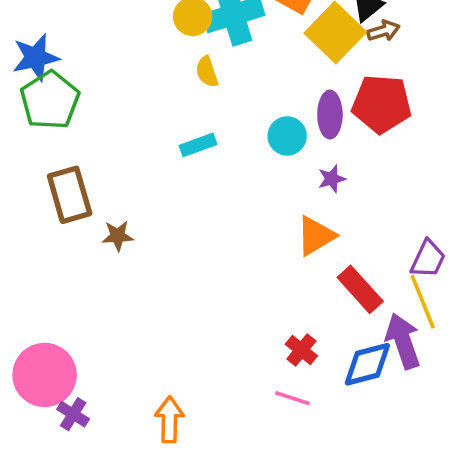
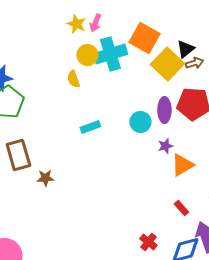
yellow semicircle: (207, 72) -> (73, 79), moved
orange triangle: (316, 236) -> (182, 165), moved
red rectangle: (360, 289) -> (181, 208), size x0.6

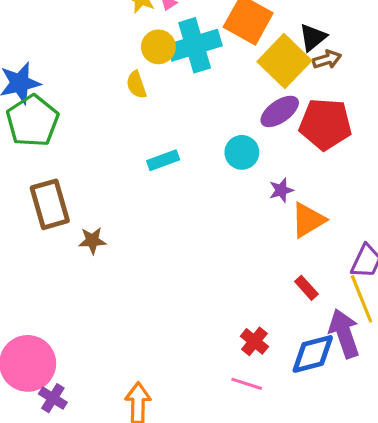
purple ellipse: (164, 110) -> (280, 111), moved, turned 55

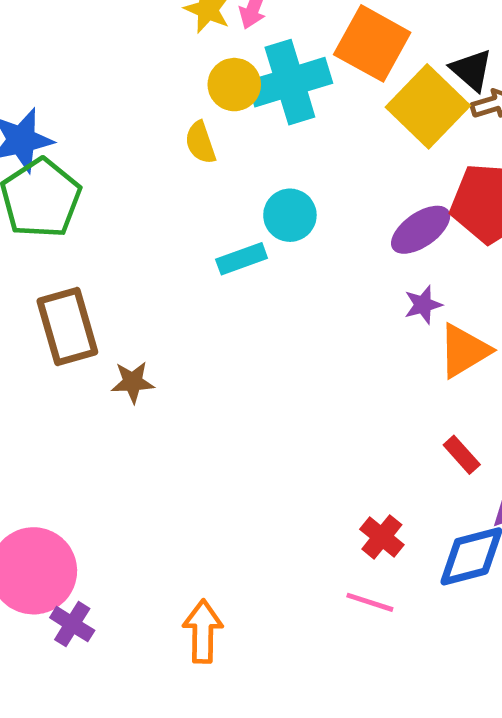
black triangle: (313, 37) -> (471, 70), turned -40
purple ellipse: (280, 111) -> (421, 230), moved
cyan circle: (242, 152) -> (290, 215), moved

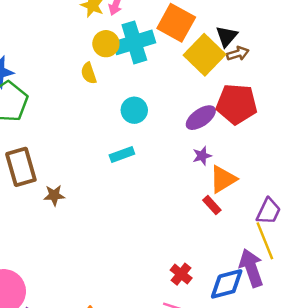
black triangle: (471, 70) -> (227, 36), turned 30
cyan rectangle: (242, 259) -> (122, 155), moved
red rectangle: (462, 455) -> (212, 205), moved

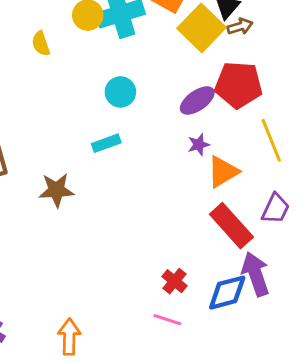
yellow semicircle: (89, 73) -> (41, 44), moved
brown star: (54, 195) -> (56, 190), moved, size x1.4
red rectangle: (212, 205) -> (231, 226), moved, size x2.0
yellow line: (265, 241) -> (271, 140), moved

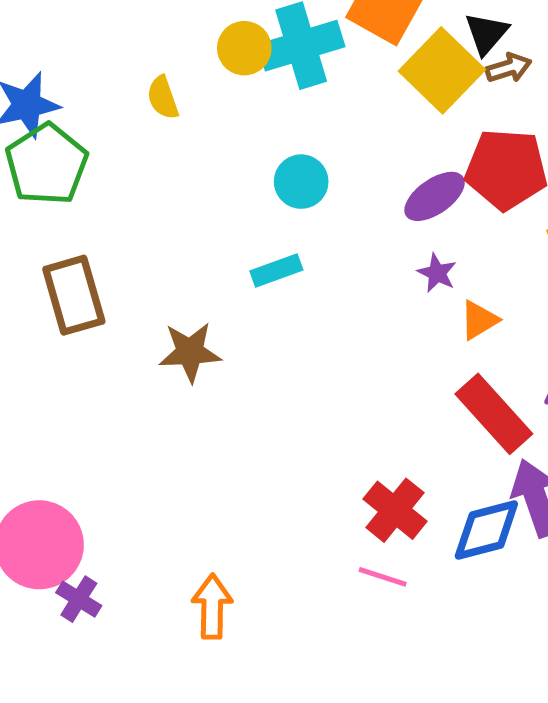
purple star: (199, 145) -> (437, 273), turned -30
orange triangle: (223, 172) -> (479, 320), size x0.7
red cross: (174, 281) -> (395, 510), size x1.4

